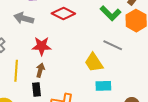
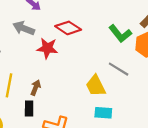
red star: (42, 46) -> (47, 48), moved

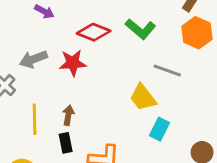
gray arrow: (24, 28) -> (33, 59), moved, turned -30
green L-shape: (120, 34) -> (140, 29), moved
cyan rectangle: (103, 113) -> (160, 129), turned -56

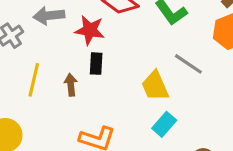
brown arrow: (68, 115) -> (71, 85), turned -30
black rectangle: (66, 143) -> (96, 64), moved

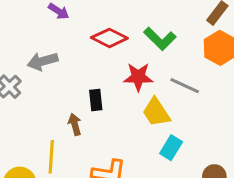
red star: (90, 30) -> (138, 77), moved
yellow line: (34, 80) -> (51, 157), moved

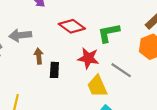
green L-shape: (160, 39) -> (109, 33), turned 115
brown arrow: (75, 124) -> (39, 56), moved

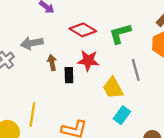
red star: (88, 58) -> (88, 61), moved
gray line: (121, 70) -> (136, 70), turned 45

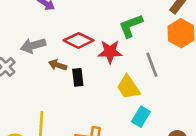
red diamond: (83, 30) -> (78, 40), moved
red star: (88, 61) -> (110, 52), moved
brown arrow: (52, 63) -> (58, 65), turned -56

